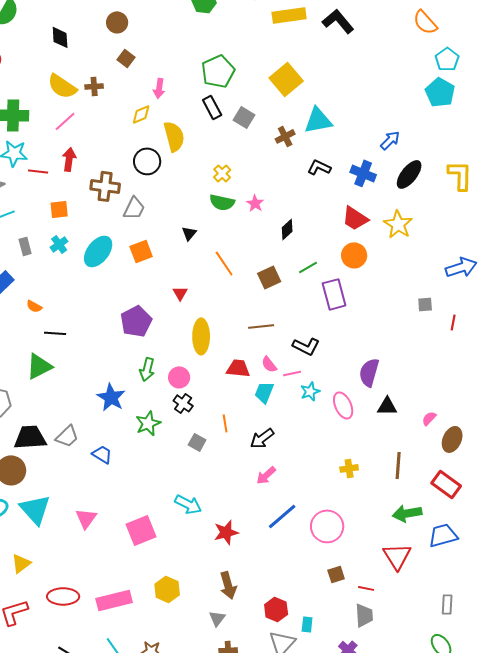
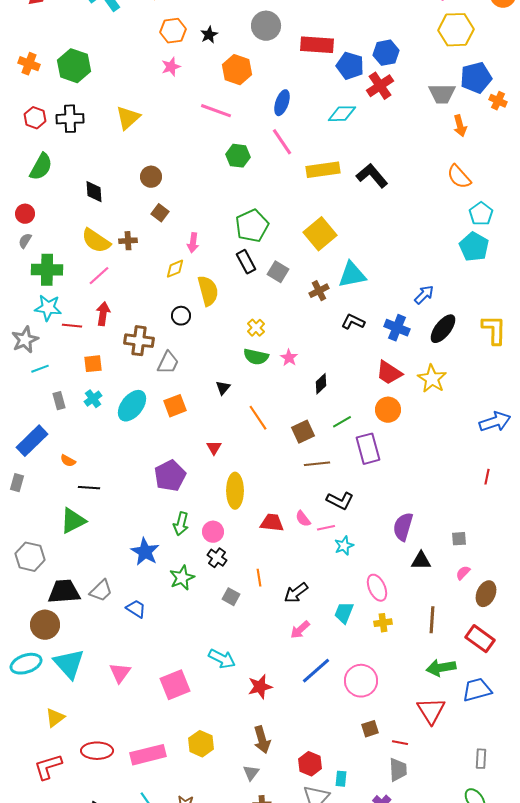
black circle: (147, 161) -> (181, 316), size x0.7
gray square: (425, 304) -> (459, 539), moved
brown line: (261, 326) -> (317, 464), moved
cyan trapezoid: (264, 392) -> (344, 613), moved
pink ellipse: (343, 405) -> (377, 588), moved

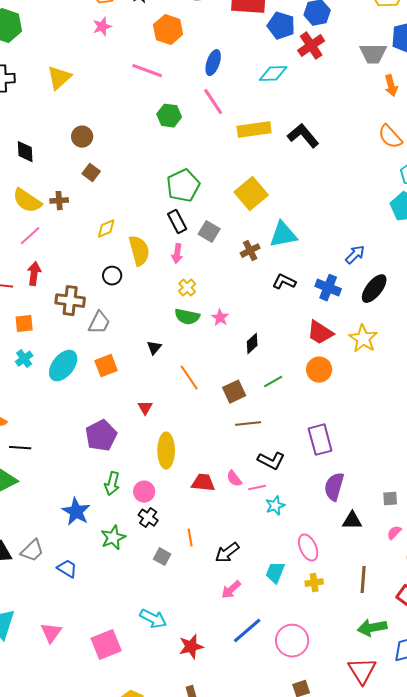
pink arrow: (193, 243) -> (177, 254), moved
purple rectangle: (368, 449) -> (320, 440), moved

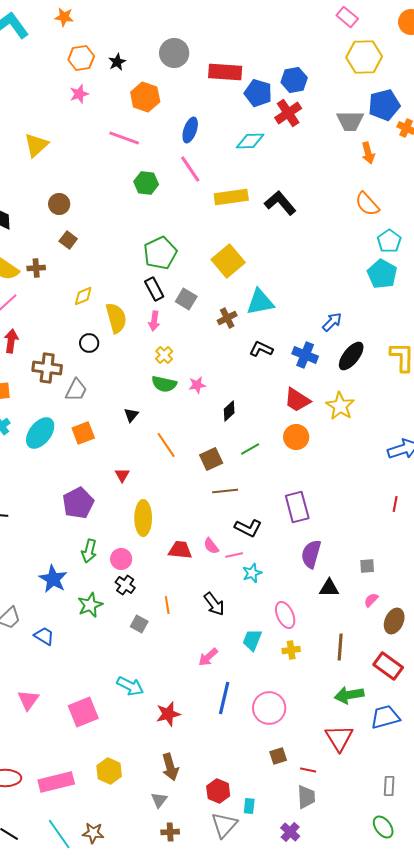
pink star: (220, 318) -> (197, 385), turned 30
black arrow: (227, 553) -> (214, 604), moved, turned -90
blue line: (247, 631) -> (224, 698), turned -36

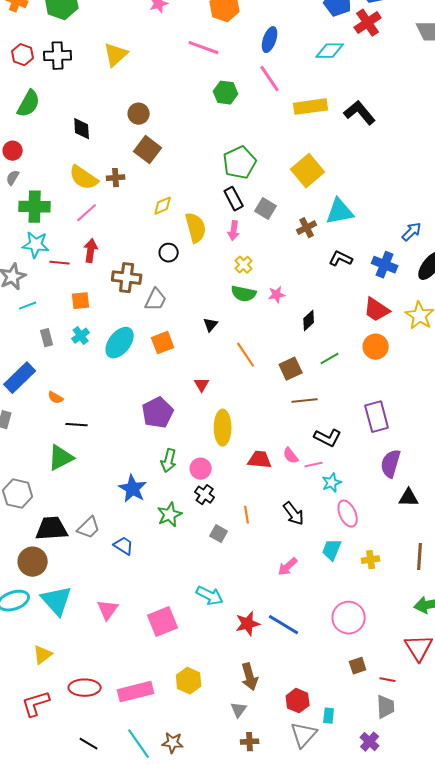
brown square: (68, 240) -> (148, 150), size x1.5
pink ellipse: (285, 615) -> (348, 514), moved
blue line: (224, 698) -> (284, 625), moved, turned -72

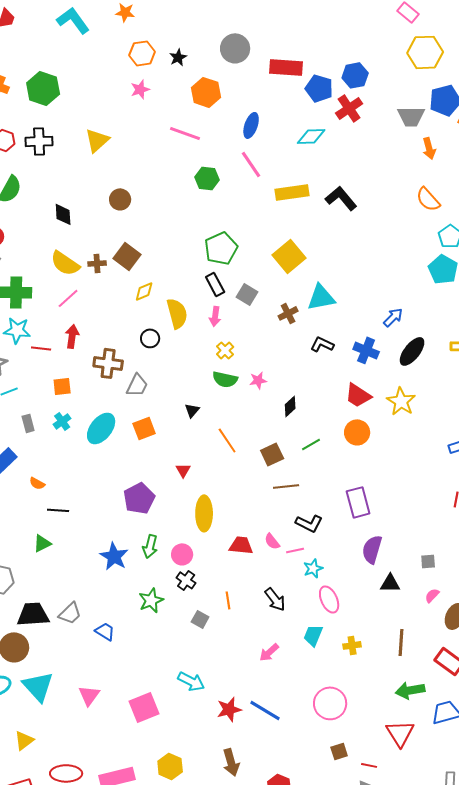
brown square: (148, 150) -> (127, 256), moved
green triangle: (61, 458) -> (42, 543), size x0.7
blue star: (133, 489) -> (114, 556), moved

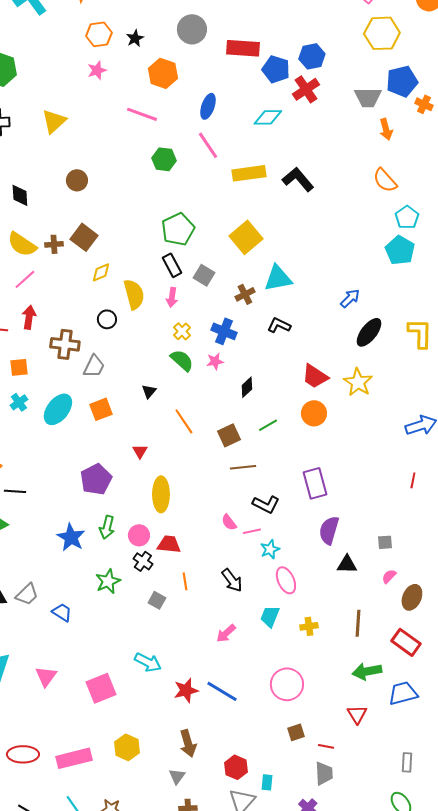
blue cross: (366, 350) -> (224, 331), moved
green semicircle: (225, 379) -> (182, 360), turned -150
red trapezoid: (241, 545) -> (169, 544), moved
red triangle: (400, 733) -> (357, 714), size x0.7

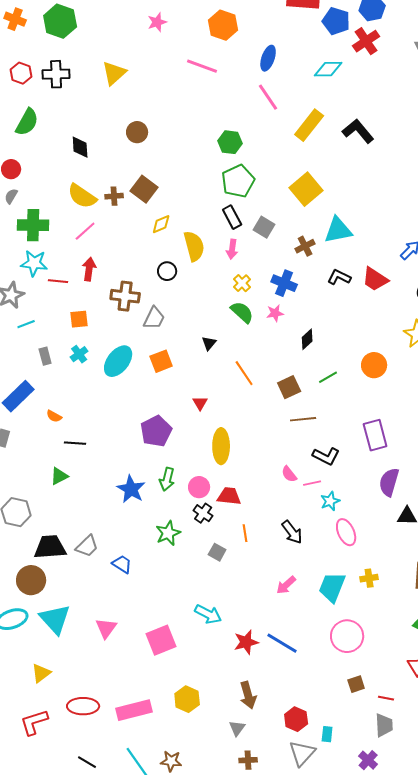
green hexagon: (164, 159) -> (230, 142), moved
yellow rectangle: (249, 173) -> (309, 125), turned -44
red trapezoid: (315, 376) -> (375, 279), moved
cyan trapezoid: (270, 616) -> (332, 587), moved, size x1.4

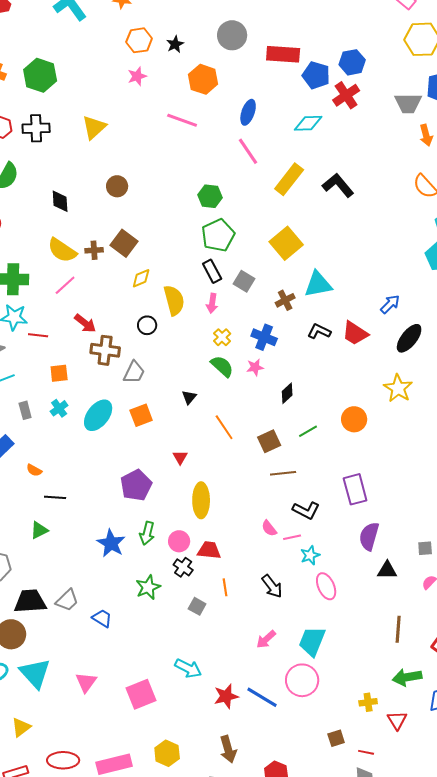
red arrow: (89, 269) -> (85, 323), moved, turned 120
yellow cross: (369, 578) -> (368, 702), moved
pink circle: (347, 636) -> (302, 680), moved

